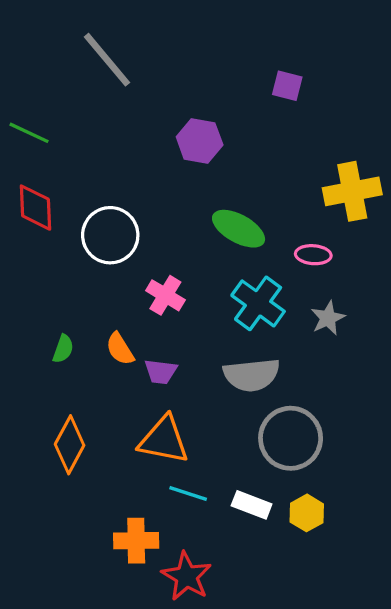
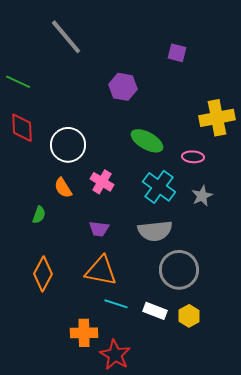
orange semicircle: (120, 349) -> (63, 188), moved

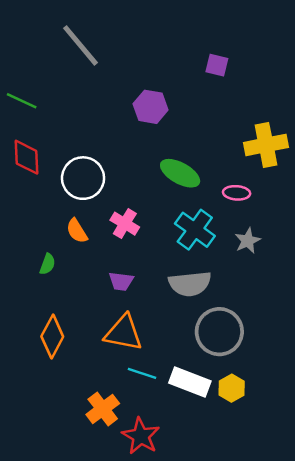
white rectangle: (155, 311) -> (190, 382), size x1.4
orange cross: (84, 333) -> (103, 409), turned -36

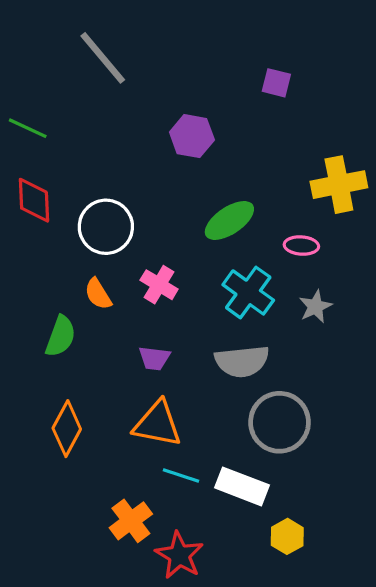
green ellipse: (180, 173) -> (229, 220), turned -63
green semicircle: (47, 264) -> (61, 336), size x1.5
yellow hexagon: (232, 388) -> (287, 536), moved

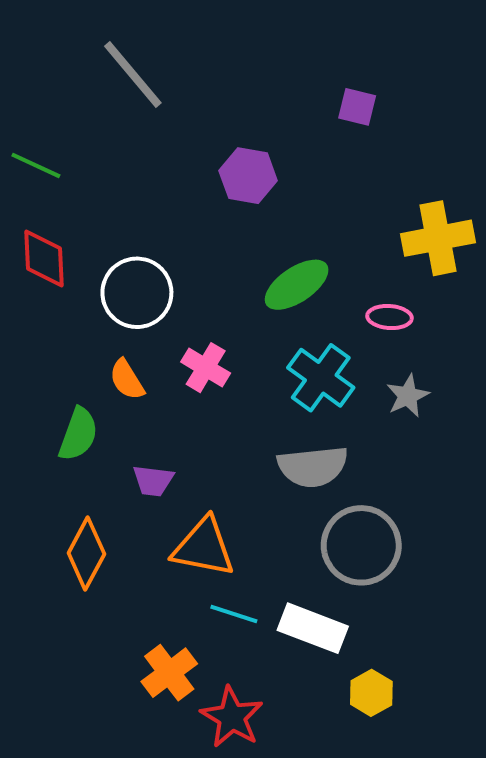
purple trapezoid: (154, 358) -> (153, 481), moved

